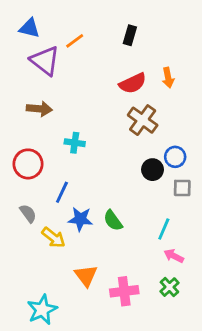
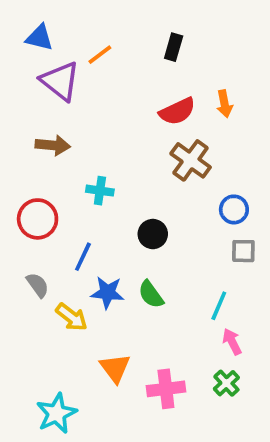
black circle: (153, 170) -> (153, 234), moved
pink arrow: (174, 256) -> (232, 342), turned 36

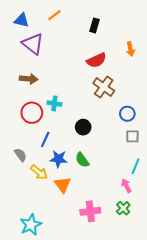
orange line: (100, 55) -> (54, 15), moved
orange arrow: (225, 104) -> (130, 49), moved
red circle: (38, 219) -> (32, 113), moved
cyan line: (219, 306) -> (136, 166), moved
orange triangle: (115, 368) -> (63, 185), moved

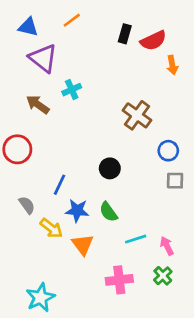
red semicircle: (97, 60) -> (153, 41), moved
brown arrow: (29, 79) -> (38, 104), turned -150
cyan cross: (54, 103) -> (72, 90), moved, turned -32
red circle: (32, 113) -> (17, 149), moved
cyan line: (136, 166) -> (136, 239), moved, turned 49

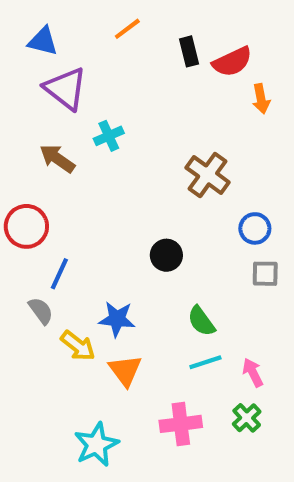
orange line: (72, 20) -> (127, 29), moved
black rectangle: (125, 34) -> (189, 51), turned -30
blue line: (59, 185) -> (59, 274), moved
green semicircle: (108, 212) -> (201, 321), moved
cyan star: (40, 298) -> (96, 445), moved

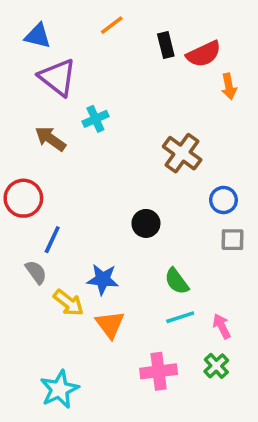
cyan star: (96, 445) -> (59, 389), moved

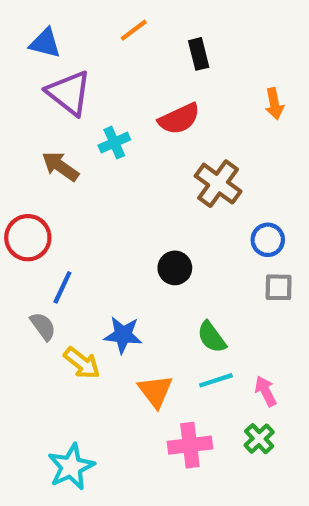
red semicircle: (204, 54) -> (179, 119), moved
orange triangle: (110, 324) -> (155, 391), moved

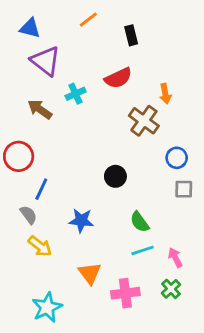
orange arrow: (274, 104) -> (165, 94), moved
yellow arrow: (82, 363) -> (40, 246), moved
orange triangle: (155, 391) -> (90, 273), moved

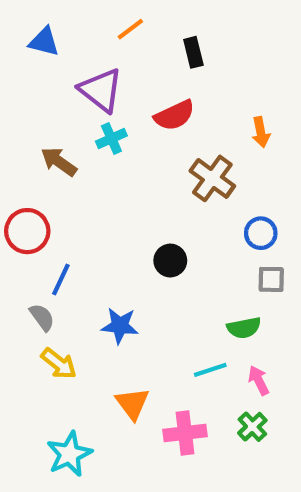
purple triangle: (46, 61) -> (101, 90), moved
orange arrow: (165, 94) -> (261, 132), moved
green semicircle: (140, 222) -> (244, 328), moved, turned -65

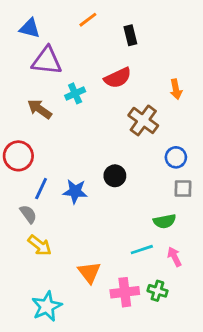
purple triangle: (101, 90) -> (47, 61), moved, turned -32
blue star: (120, 326) -> (75, 191), moved
green cross: (252, 427) -> (157, 291), moved, turned -30

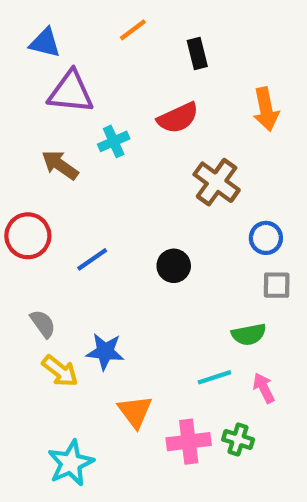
orange arrow: (176, 89) -> (266, 109), moved, size x1.4
blue line: (41, 189) -> (92, 259), moved, turned 30
blue star: (75, 191) -> (105, 352), moved

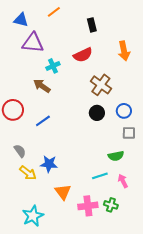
orange line: (133, 30) -> (54, 12), moved
brown arrow: (60, 165) -> (42, 86), moved
black circle: (174, 266) -> (97, 113), moved

